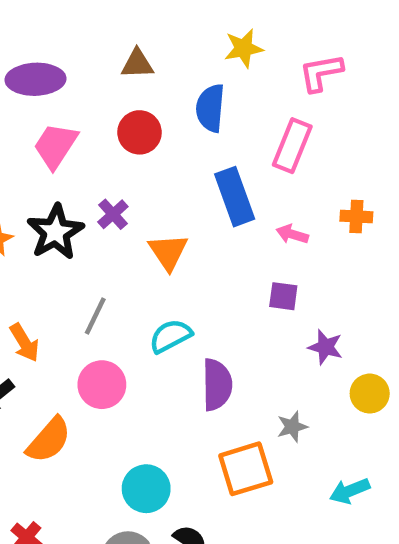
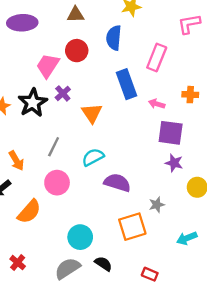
pink L-shape: (321, 73) -> (189, 24), moved
pink trapezoid: (55, 146) -> (48, 66), moved
purple square: (283, 296) -> (171, 133), moved, size x1.6
purple semicircle: (217, 385) -> (117, 183), turned -72

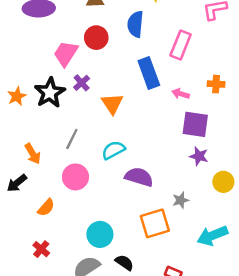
orange semicircle: (29, 212) -> (46, 208), size x0.7
cyan arrow: (187, 238) -> (212, 236), size x1.4
red cross: (18, 263) -> (41, 249), moved

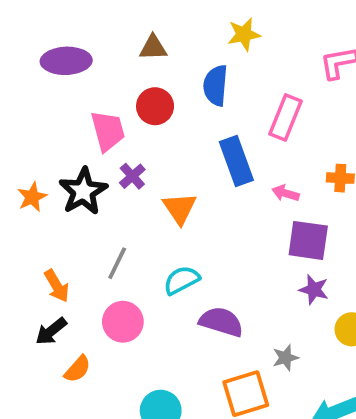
pink trapezoid: (66, 53) -> (108, 131), turned 132
black arrow: (17, 183) -> (51, 331), moved

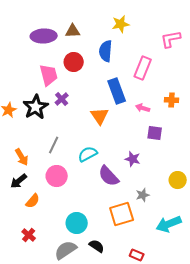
purple ellipse: (66, 61) -> (44, 36), moved
orange triangle: (180, 208) -> (100, 116), moved
purple square: (308, 240) -> (155, 133), size x0.7
purple star: (314, 290) -> (133, 159), moved
purple semicircle: (221, 322) -> (109, 176), turned -150

